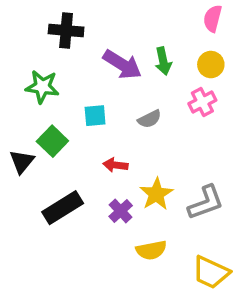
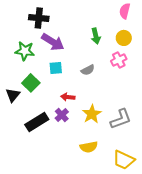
purple arrow: (122, 65) -> (53, 42), moved
purple cross: (121, 211) -> (62, 115), moved

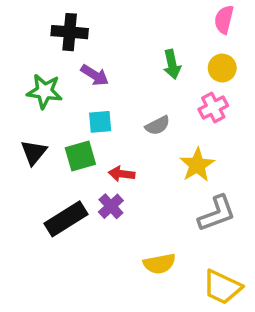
purple arrow: (53, 42) -> (95, 75), size x0.7
green square: (31, 83) -> (80, 156), moved, turned 30
black triangle: (13, 95) -> (34, 152), moved
yellow star: (92, 114) -> (197, 165), moved

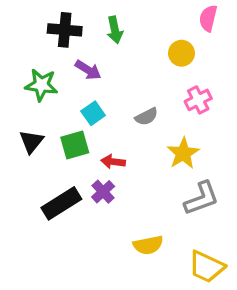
green arrow: (172, 64) -> (115, 30), moved
yellow circle: (222, 68) -> (181, 53), moved
cyan square: (100, 122) -> (93, 113), turned -30

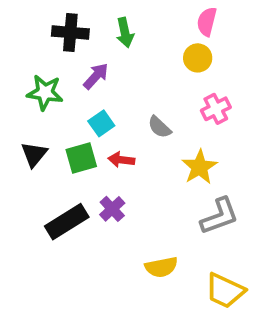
pink semicircle: (208, 18) -> (207, 22), moved
purple arrow: (88, 70) -> (96, 76), turned -80
gray semicircle: (146, 117) -> (159, 127), turned 70
red arrow: (113, 162) -> (121, 160), moved

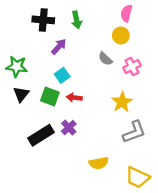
green star: (45, 93) -> (17, 67), moved
gray semicircle: (159, 127) -> (105, 59), moved
green square: (81, 158) -> (50, 96), turned 36

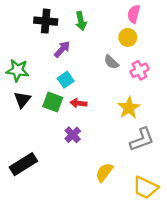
black rectangle: (41, 135) -> (23, 164), moved
yellow semicircle: (99, 163) -> (104, 172), turned 138

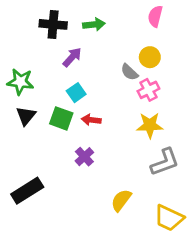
green arrow: (81, 21) -> (94, 24), turned -84
yellow circle: (128, 37) -> (150, 57), moved
pink cross: (140, 70) -> (148, 90), moved
yellow star: (129, 108) -> (150, 125), turned 30

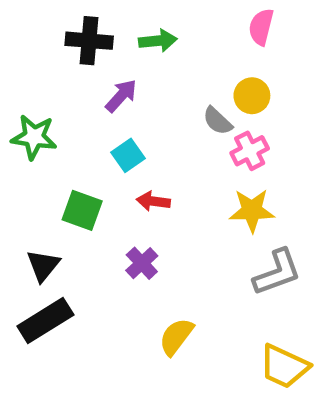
black triangle: (26, 116) -> (43, 265), moved
green square: (61, 118) -> (82, 210), moved
yellow semicircle: (121, 200) -> (176, 337), moved

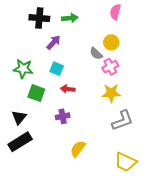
green star: (34, 137) -> (23, 69), moved
cyan square: (128, 155) -> (57, 69), turned -32
purple cross: (142, 263) -> (63, 116), turned 32

